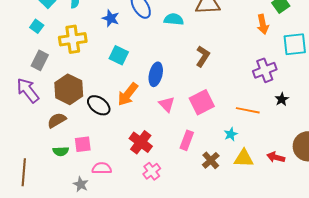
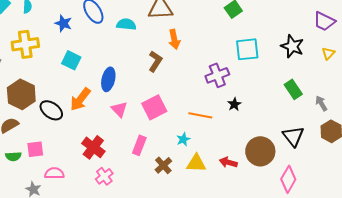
orange arrow: (263, 24) -> (174, 39), moved

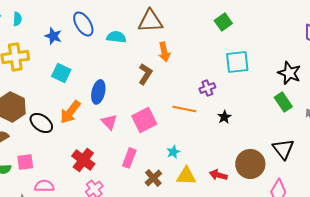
black star: (292, 46) -> (289, 73), moved
purple cross: (217, 75) -> (207, 88), size x0.7
orange line: (200, 115) -> (184, 109), moved

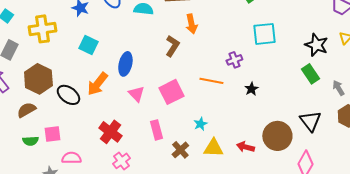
pink rectangle: (129, 158) -> (156, 130), turned -36

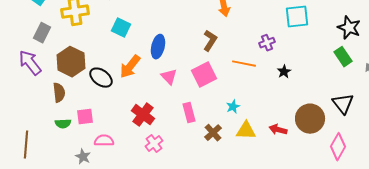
brown L-shape: (172, 46) -> (210, 41), moved
brown semicircle: (26, 110) -> (59, 93), turned 114

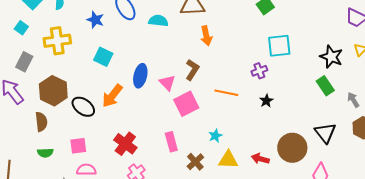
purple cross: (267, 43) -> (259, 71), moved
pink triangle: (169, 77) -> (167, 83), moved
pink square: (85, 117) -> (78, 146), moved

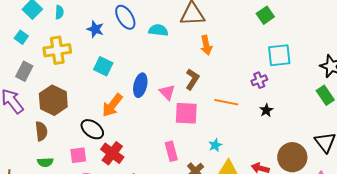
pink square: (186, 104) -> (186, 113), turned 30
black ellipse: (83, 107) -> (92, 129), moved
red cross: (125, 144) -> (112, 153), moved

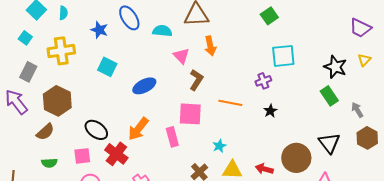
blue ellipse: (140, 85) -> (144, 86), turned 50
pink triangle: (167, 92) -> (181, 56), moved
orange arrow: (112, 105) -> (138, 129), moved
brown semicircle: (41, 131) -> (45, 132), turned 54
pink rectangle: (171, 151) -> (172, 137), moved

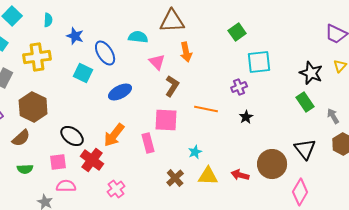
cyan semicircle: (63, 13) -> (48, 20), moved
green square: (269, 16) -> (237, 32), moved
blue ellipse: (129, 18) -> (105, 53), moved

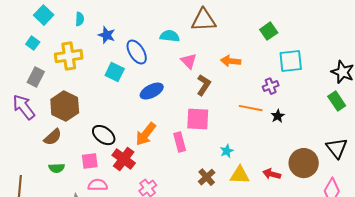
orange arrow: (186, 52) -> (231, 61), moved, turned 108
orange line: (206, 109) -> (251, 108), moved

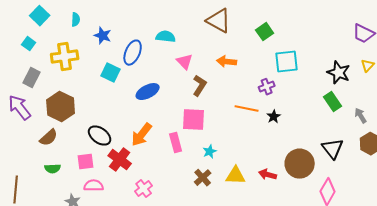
brown triangle: (204, 20) -> (219, 21), moved, turned 32
blue ellipse: (137, 52) -> (133, 53), turned 55
cyan star: (227, 151) -> (210, 152), moved

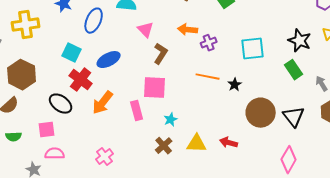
cyan square: (287, 62) -> (253, 49), moved
cyan square: (111, 73) -> (72, 53), moved
purple cross: (267, 87) -> (209, 43), moved
red cross: (120, 160) -> (81, 80), moved
brown circle: (300, 164) -> (261, 113), moved

